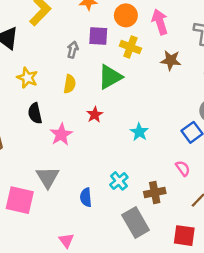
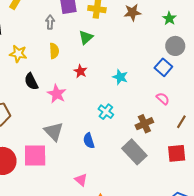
green triangle: (110, 77) -> (86, 37), size x0.7
cyan cross: (119, 181) -> (106, 112), moved

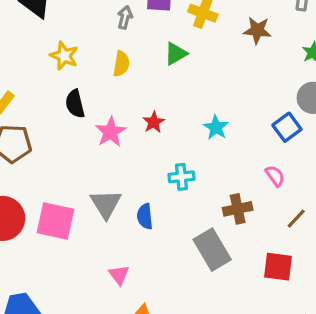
red star: (80, 71) -> (154, 122), moved
cyan cross: (106, 112) -> (181, 177), turned 35
gray triangle: (54, 131) -> (106, 204), moved

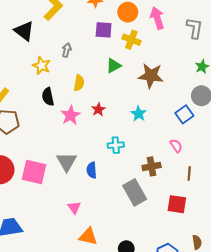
gray arrow: (125, 17) -> (67, 50), moved
brown star: (257, 30) -> (151, 76), moved, size x1.4
yellow semicircle: (121, 64) -> (79, 83), moved
brown line: (296, 219) -> (189, 173), turned -40

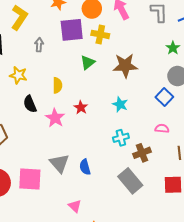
purple square: (104, 30) -> (72, 30), size x1.4
gray arrow: (67, 50) -> (39, 45), moved
cyan cross: (116, 145) -> (121, 138), moved
pink semicircle: (176, 146) -> (162, 129), turned -40

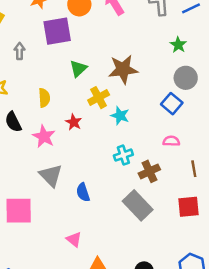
yellow cross: (100, 34) -> (99, 98), moved, turned -36
gray triangle: (59, 163) -> (51, 176), moved

